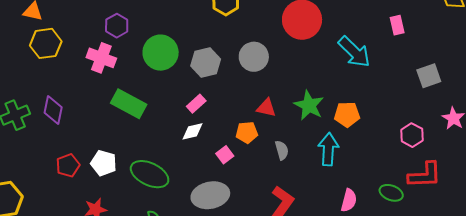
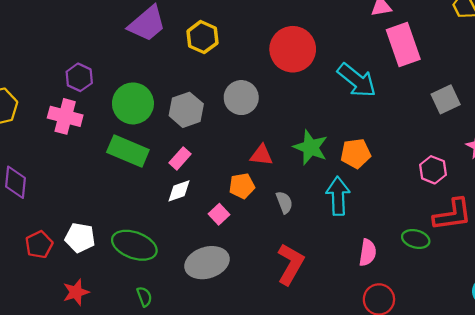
pink rectangle: (397, 25) -> (403, 45), size x1.8
green rectangle: (129, 104) -> (128, 151), moved

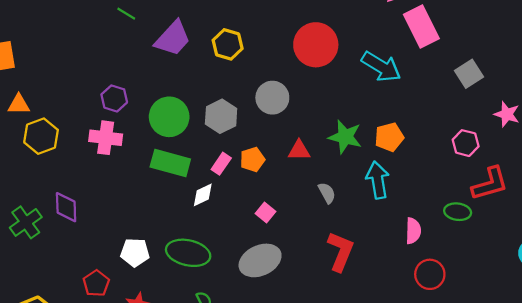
orange pentagon: (242, 186) -> (252, 159), moved
white diamond: (179, 191) -> (203, 195), moved
red pentagon: (39, 245) -> (96, 283), moved

